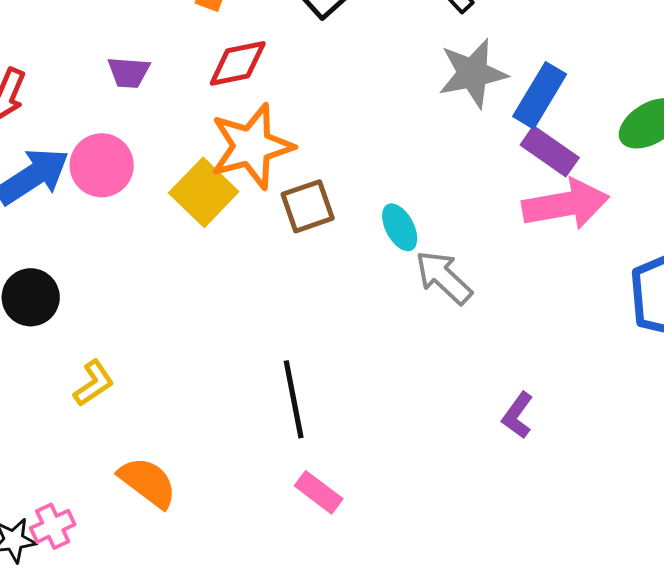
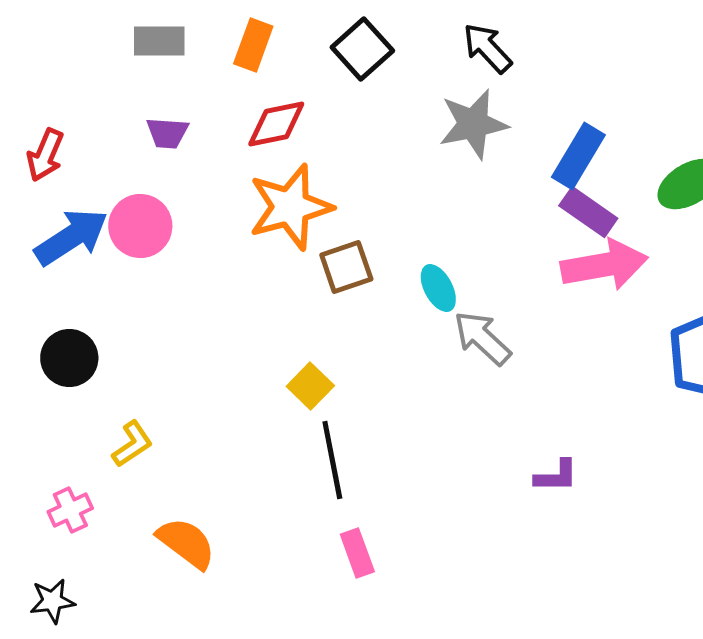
gray star: (473, 73) -> (473, 124), moved
yellow square: (204, 192) -> (310, 386), moved, size x0.7
purple L-shape: (518, 415) -> (556, 476), turned -126
pink rectangle: (319, 492) -> (357, 553), turned 33
pink cross: (53, 526) -> (70, 510), moved

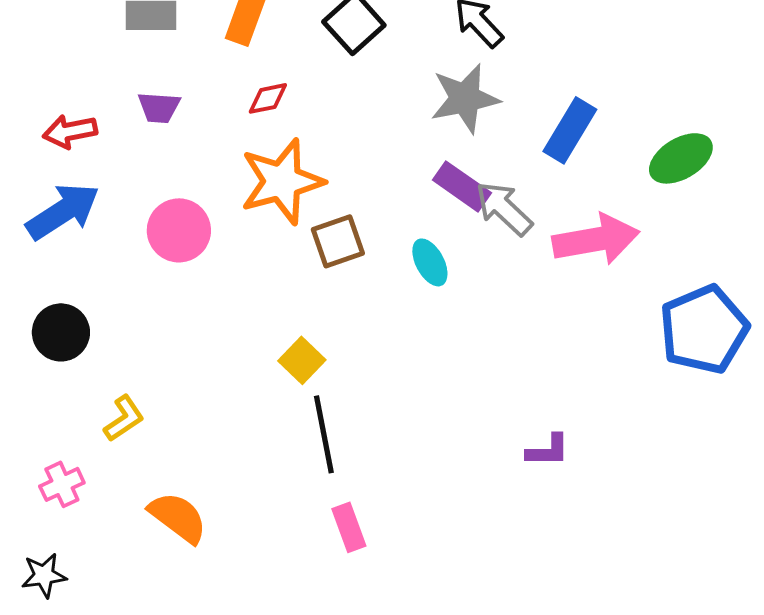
red diamond: (276, 124) -> (268, 98), size x0.7
red arrow: (45, 155) -> (70, 131), moved, turned 56
purple rectangle: (588, 212) -> (462, 186), moved
pink circle: (140, 226) -> (179, 230), moved
gray arrow: (482, 338) -> (504, 208), moved

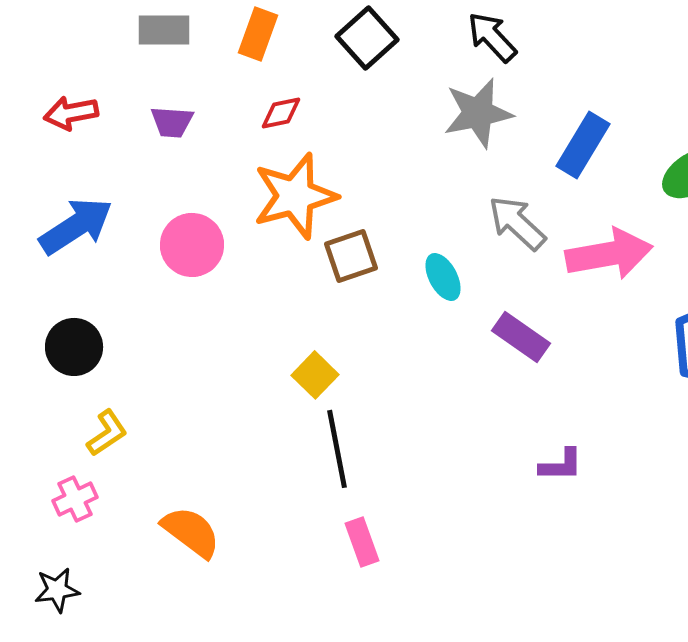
red arrow: (70, 131) -> (71, 113), moved
purple rectangle: (462, 186) -> (521, 337), moved
yellow L-shape: (124, 418) -> (107, 433), moved

